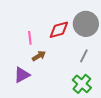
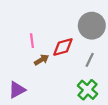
red diamond: (59, 30) -> (63, 47), moved
purple triangle: (22, 75) -> (17, 90), moved

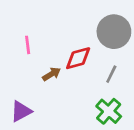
pink line: (32, 41) -> (28, 45), moved

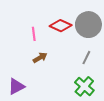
pink line: (28, 45) -> (34, 34), moved
red diamond: (78, 58) -> (61, 26), moved, turned 40

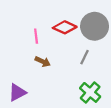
brown arrow: (40, 58) -> (43, 62), turned 56
gray line: (86, 58) -> (85, 57), moved

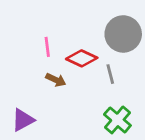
red diamond: (65, 27) -> (82, 58), moved
gray line: (85, 57) -> (110, 74), turned -40

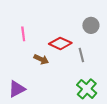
gray circle: (123, 34) -> (91, 25), size x0.6
pink line: (47, 47) -> (23, 34), moved

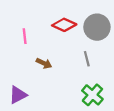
gray circle: (91, 25) -> (97, 27), size x1.5
red diamond: (60, 43) -> (64, 25), moved

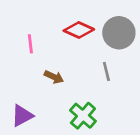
green cross: (92, 95) -> (83, 116), moved

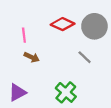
gray line: (106, 71) -> (85, 57), turned -32
brown arrow: (54, 77) -> (32, 57), moved

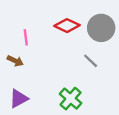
brown arrow: (32, 57) -> (15, 61), moved

